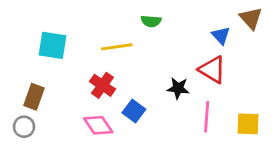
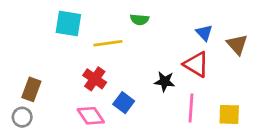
brown triangle: (251, 18) -> (237, 45), moved
cyan square: (53, 45) -> (68, 23), moved

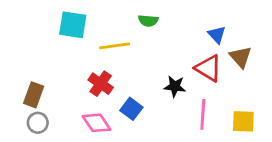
brown triangle: (237, 45) -> (241, 57), moved
gray circle: (22, 117) -> (38, 123), moved

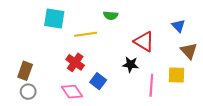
blue triangle: (217, 35) -> (178, 26), moved
brown triangle: (241, 57) -> (189, 51), moved
red triangle: (208, 68) -> (144, 42), moved
yellow square: (243, 121) -> (176, 75), moved

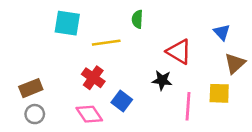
green semicircle: (111, 15) -> (137, 19), turned 88
brown triangle: (189, 51) -> (235, 63), turned 30
brown rectangle: (25, 71) -> (31, 88), turned 48

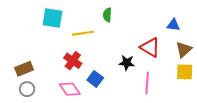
blue triangle: (222, 32) -> (173, 25), turned -40
red triangle: (179, 52) -> (150, 47), moved
yellow square: (219, 93) -> (185, 72), moved

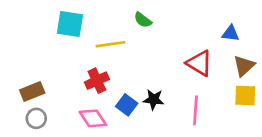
green semicircle: (107, 15) -> (143, 20), turned -56
red cross: (73, 61) -> (97, 81), turned 30
black star: (127, 63) -> (154, 100), moved

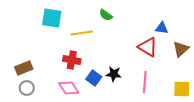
blue triangle: (230, 33) -> (162, 28), moved
red cross: (97, 81) -> (72, 60), turned 36
yellow square: (245, 95) -> (182, 89), moved

